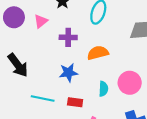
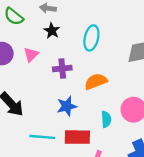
red rectangle: (75, 102) -> (77, 137), size x1.5

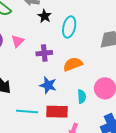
black star: (52, 31) -> (45, 16), moved
blue star: (67, 106) -> (48, 85), turned 30

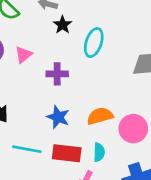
orange semicircle: (73, 64) -> (100, 116), moved
cyan semicircle: (82, 96) -> (99, 152), moved

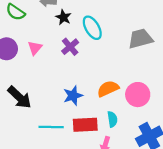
cyan ellipse: (94, 43) -> (92, 28), turned -40
purple cross: (57, 74) -> (70, 47), moved, turned -30
blue star: (58, 117) -> (73, 96), turned -30

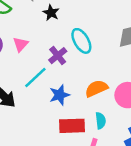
cyan ellipse: (92, 28) -> (81, 41), moved
purple cross: (70, 47) -> (58, 56), moved
cyan line: (51, 127) -> (35, 77), moved, turned -45

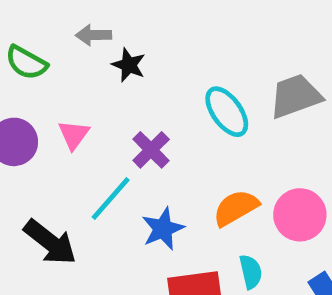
cyan ellipse: (81, 41) -> (227, 112), moved

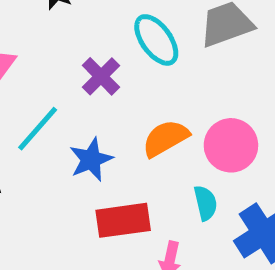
purple cross: (151, 150) -> (101, 76), moved
cyan semicircle: (251, 272) -> (206, 203), moved

